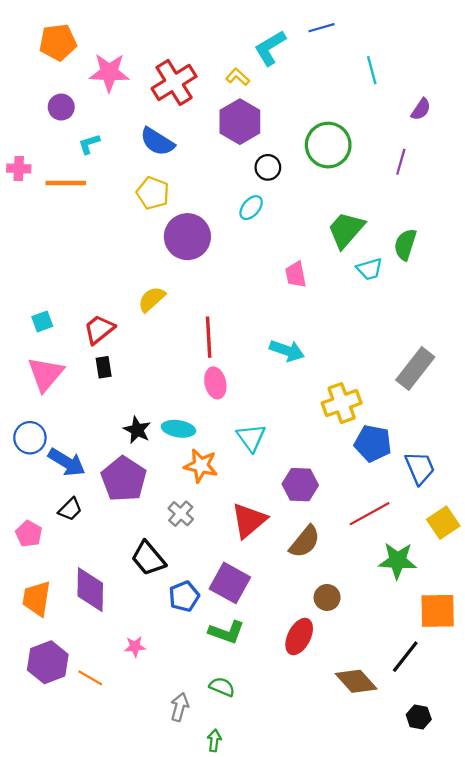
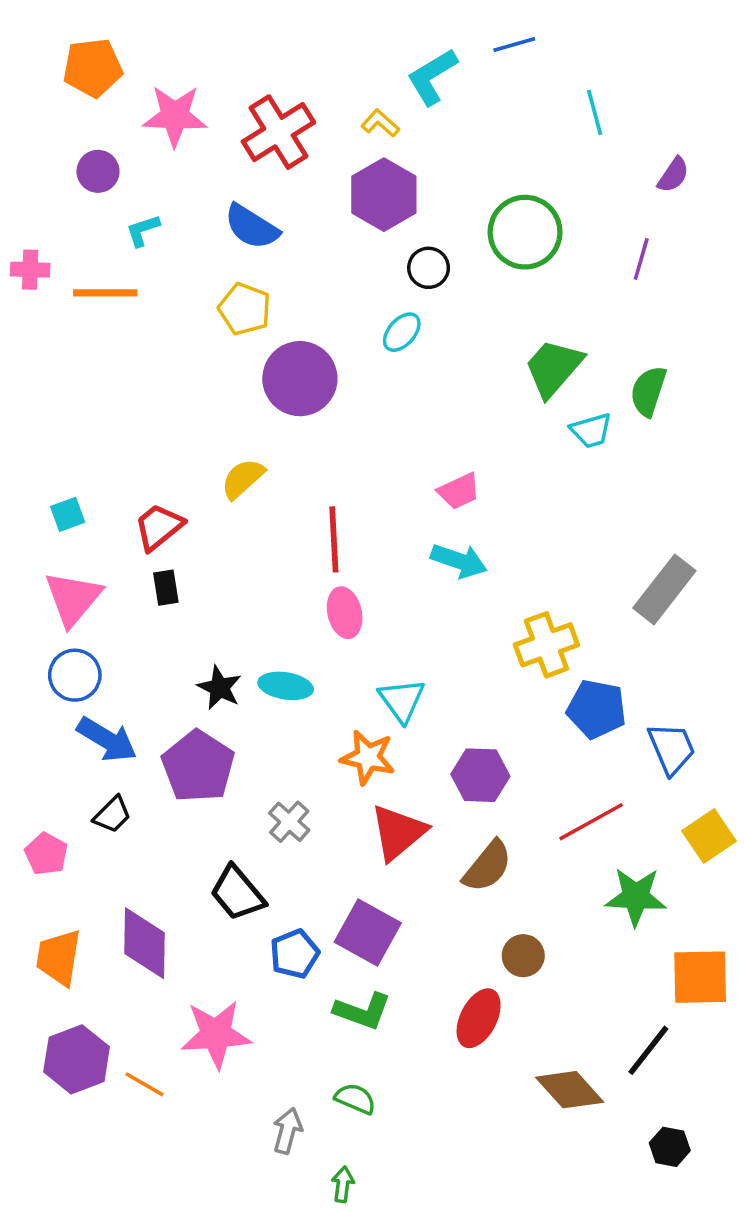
pink trapezoid: (296, 275) -> (459, 491), moved, turned -104
blue circle: (30, 438) -> (75, 675), moved
orange star: (201, 466) -> (368, 757), moved
pink star: (135, 647) -> (216, 1034), size x2.0

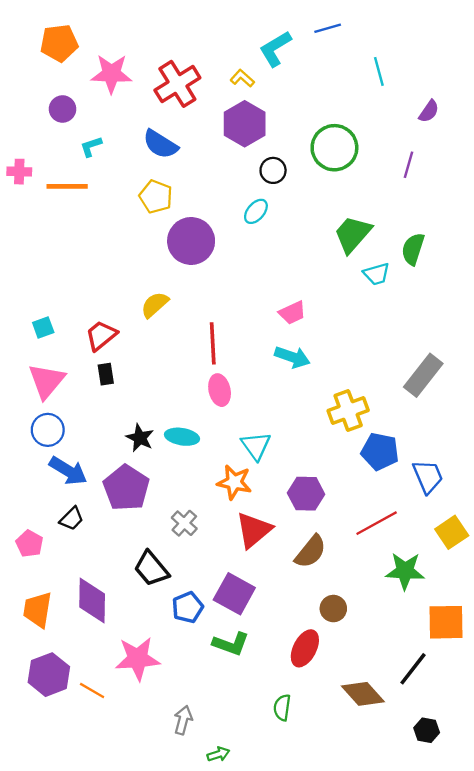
green semicircle: (355, 1099) -> (282, 708), moved, turned -105
green arrow: (343, 1184) -> (218, 754), turned 65

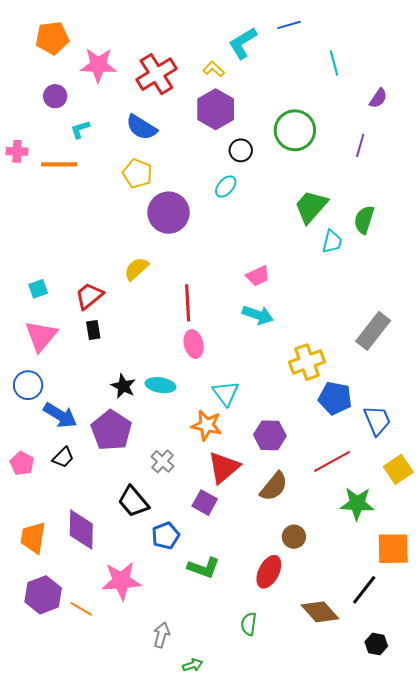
cyan trapezoid: (377, 274) -> (332, 242), turned -60
blue circle: (48, 430) -> (28, 385), moved
pink pentagon: (30, 544) -> (22, 463), moved
purple square: (234, 594) -> (205, 503), moved, size x0.7

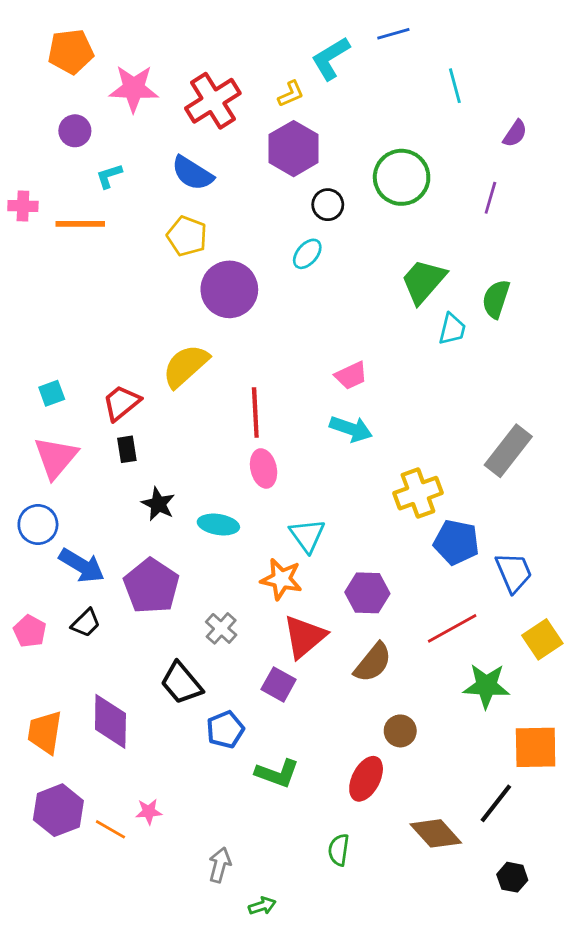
yellow L-shape: (214, 69) -> (291, 94), turned 115
yellow semicircle: (136, 269) -> (186, 366), size x1.4
black star: (123, 386) -> (158, 504), moved
pink star: (121, 581) -> (149, 812), moved, size x0.5

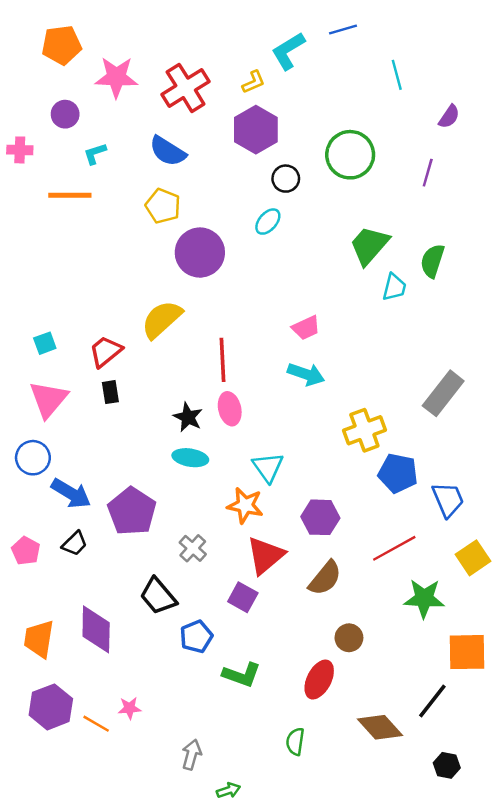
pink cross: (23, 206) -> (20, 150), moved
black star: (158, 504) -> (188, 417), moved

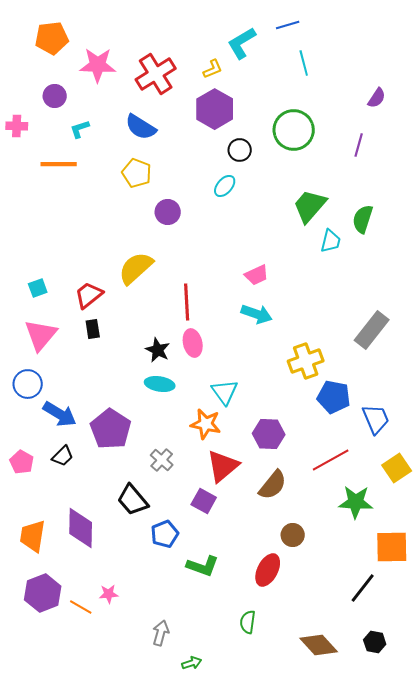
cyan line: (397, 75) -> (304, 63), moved
purple circle: (200, 253) -> (168, 212), size x0.6
brown diamond: (380, 727) -> (319, 645), moved

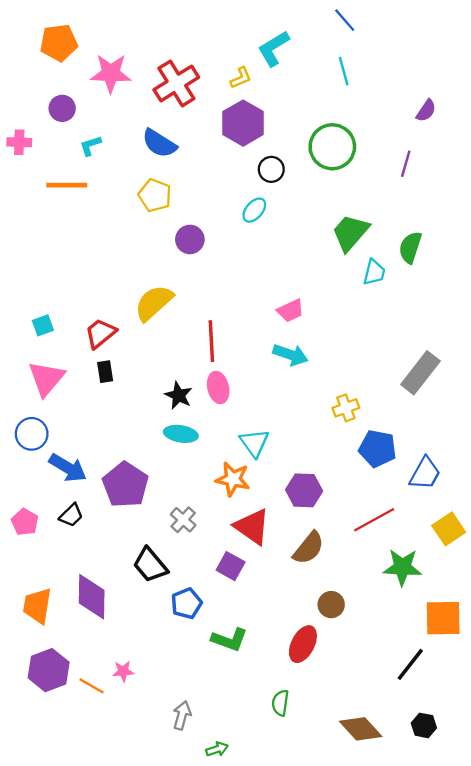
blue line: (288, 25) -> (345, 20), moved, turned 65
yellow cross: (306, 361) -> (346, 408), size x0.7
blue trapezoid: (376, 419) -> (425, 473), turned 52
red triangle: (223, 466) -> (252, 527), turned -45

